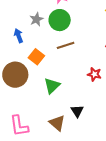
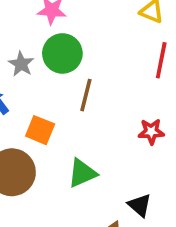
brown line: (66, 45) -> (86, 95), turned -42
green triangle: (52, 86) -> (82, 173), turned 36

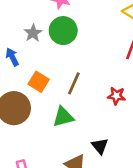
brown line: (86, 95) -> (74, 83), moved

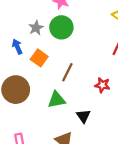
orange square: (39, 82) -> (39, 58), moved
black triangle: (100, 146) -> (83, 116), moved

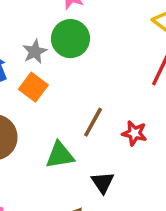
gray star: (36, 28) -> (35, 52), moved
brown line: (67, 72) -> (93, 122), moved

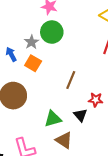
red star: (134, 133) -> (96, 100), moved
green triangle: (60, 155) -> (53, 119), moved

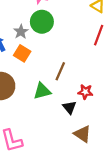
green triangle: (53, 119) -> (42, 91), moved
brown triangle: (64, 140) -> (82, 134), moved

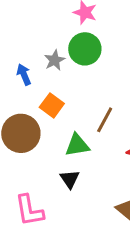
orange square: (22, 53) -> (52, 105), moved
black triangle: (70, 107) -> (70, 179), moved

